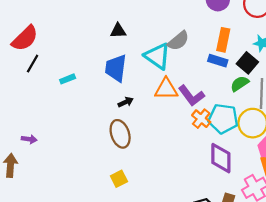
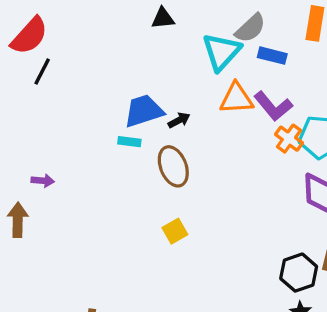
cyan triangle: (157, 56) -> (221, 52), turned 40
blue rectangle: (218, 61) -> (272, 56), moved
blue trapezoid: (116, 68) -> (144, 111), moved, turned 68
cyan rectangle: (68, 79) -> (129, 142), moved, turned 32

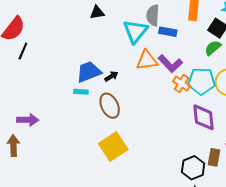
gray semicircle: (250, 28) -> (153, 15), turned 140
purple arrow: (43, 181) -> (28, 120), size x1.5
yellow square: (175, 231) -> (113, 147), size x1.8

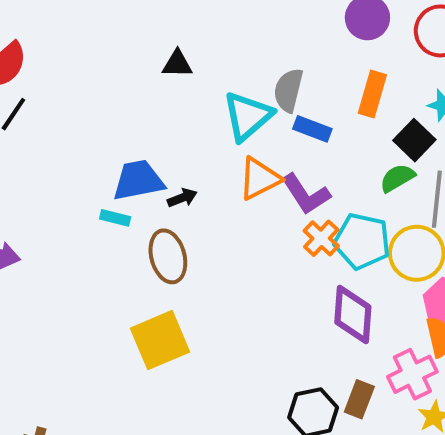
orange triangle: (147, 60) -> (260, 179), turned -30

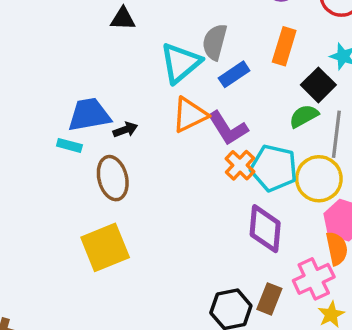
blue rectangle: (312, 129) -> (234, 74), turned -56

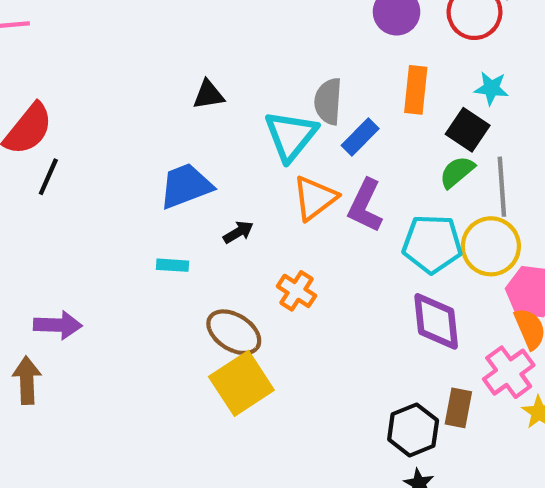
blue trapezoid: (89, 115) -> (186, 186), moved
purple L-shape: (228, 128) -> (365, 206), turned 69
orange cross: (240, 165) -> (296, 291), moved
brown ellipse: (113, 178) -> (234, 332), moved, turned -33

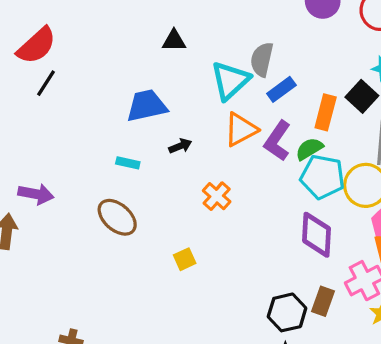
orange rectangle: (416, 90) -> (326, 112), moved
green semicircle: (457, 172) -> (309, 149), moved
brown ellipse: (234, 332) -> (117, 217), moved
yellow square: (241, 383) -> (185, 259), moved, size x0.5

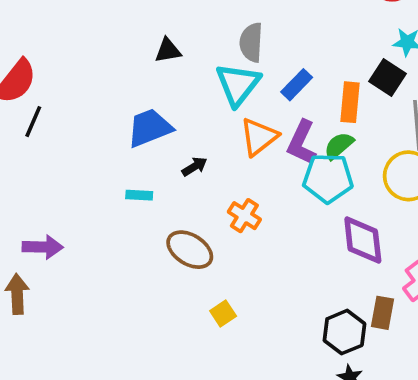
gray semicircle: (262, 59) -> (251, 42), moved
cyan pentagon: (322, 177) -> (328, 178), moved
brown ellipse: (117, 217) -> (190, 250), moved
yellow square: (185, 259) -> (223, 314), moved

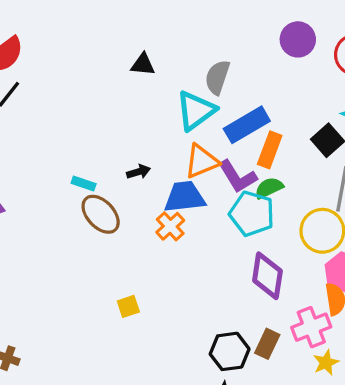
blue rectangle: (297, 85) -> (247, 125), size x1.5
orange rectangle: (350, 102) -> (270, 150), moved
blue trapezoid: (150, 128) -> (185, 197), moved
purple L-shape: (302, 143) -> (237, 177), turned -72
brown ellipse: (190, 250) -> (101, 214), moved

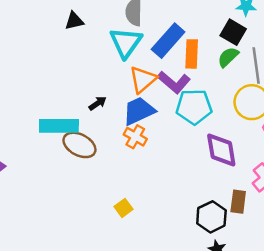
cyan rectangle: (84, 183) -> (59, 126), size x2.0
green semicircle: (269, 188) -> (228, 57), moved

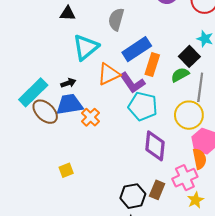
cyan triangle: (126, 43) -> (86, 47), moved
blue trapezoid: (139, 111) -> (69, 104), moved
cyan rectangle: (59, 126) -> (33, 92), turned -60

